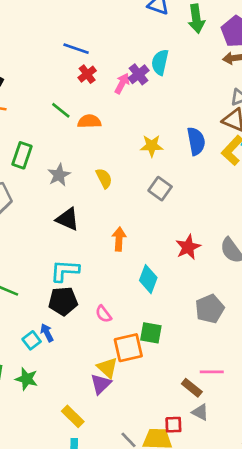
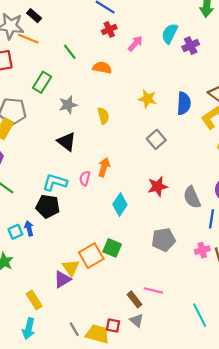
purple cross: (139, 74) -> (191, 46), moved
green line: (61, 110) -> (70, 52), moved
gray square: (160, 189) -> (156, 139), moved
pink semicircle: (103, 314) -> (85, 178), moved, turned 40
orange square: (128, 348) -> (91, 256), turned -30

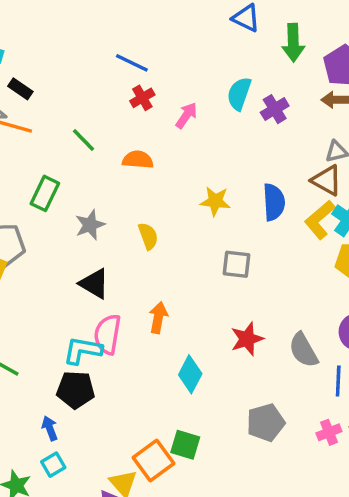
gray square: (156, 139) -> (237, 264), turned -36
pink semicircle: (85, 178) -> (107, 334), moved, size x1.6
cyan square: (15, 232) -> (53, 465), moved

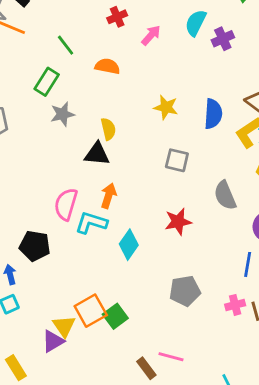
green rectangle: (45, 193) -> (47, 82), moved
black triangle: (94, 284) -> (97, 154), moved, turned -32
cyan L-shape: (83, 350) -> (91, 223), moved
gray semicircle: (303, 350) -> (225, 195), moved
green square: (185, 445) -> (115, 316), moved, turned 30

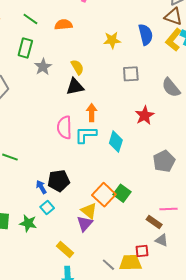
black pentagon: (35, 246) -> (59, 181), moved

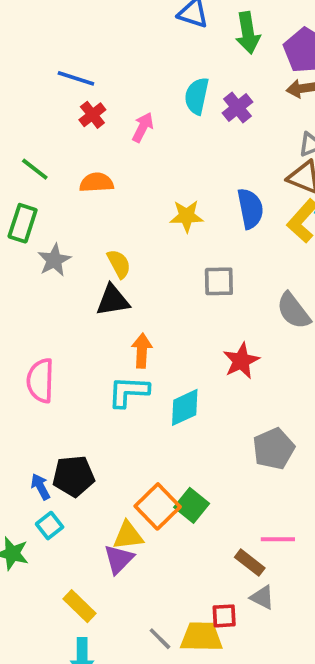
pink semicircle: (64, 127) -> (40, 381), moved
cyan diamond: (116, 142) -> (185, 407), turned 45
yellow triangle: (89, 211) -> (128, 536), turned -48

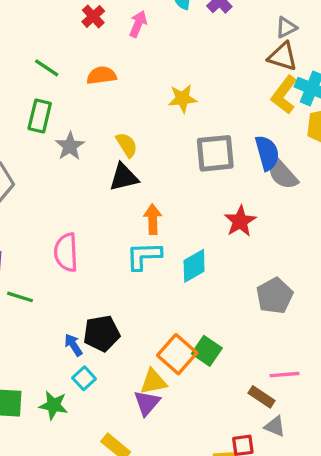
blue semicircle: (250, 209) -> (267, 153), moved
gray square: (219, 281) -> (215, 153), size x1.4

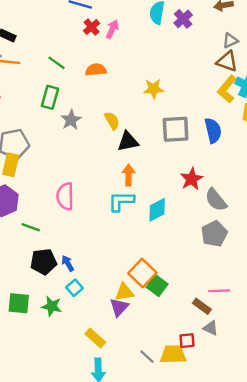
pink arrow: (138, 24) -> (112, 29), moved
gray semicircle: (282, 174) -> (216, 200), moved
black triangle: (124, 177) -> (128, 141), moved
black pentagon: (102, 333) -> (43, 262), moved
green square: (207, 351) -> (157, 286), moved

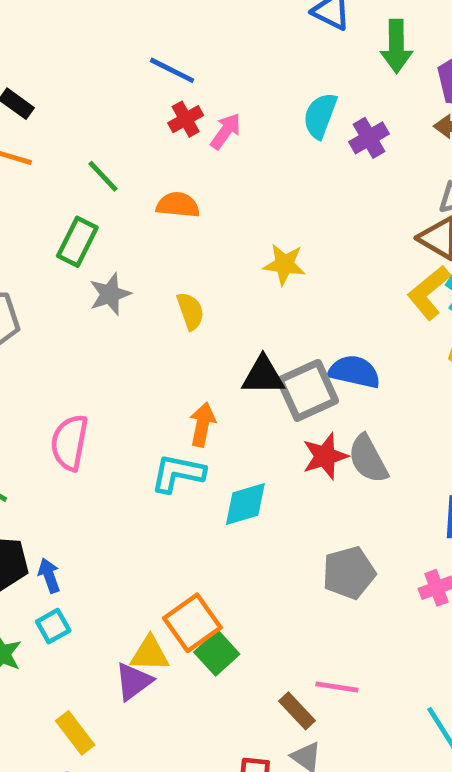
gray square: (176, 129) -> (308, 390), moved, turned -32
blue semicircle: (213, 131) -> (354, 372), moved, turned -75
black triangle: (128, 141) -> (263, 376), moved
gray semicircle: (216, 200) -> (368, 459), moved

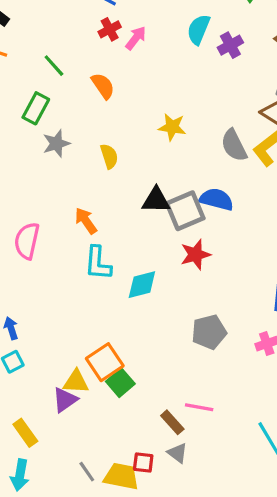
orange semicircle: (178, 205) -> (103, 86), turned 48
orange arrow: (202, 425) -> (86, 221), moved, turned -48
gray semicircle: (368, 459) -> (234, 145), moved
cyan L-shape: (178, 473) -> (98, 263), turned -99

